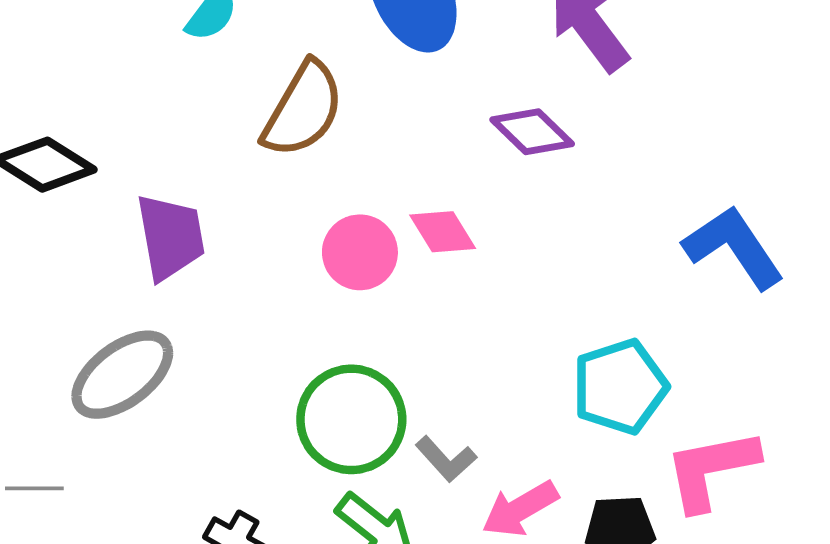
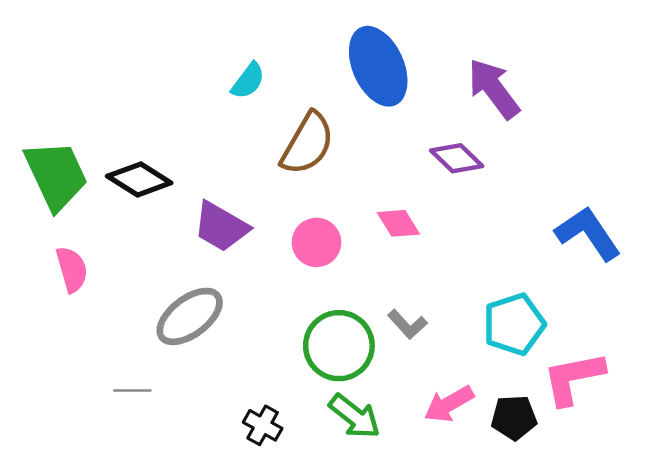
purple trapezoid: (170, 237) -> (221, 227), turned 130
pink circle: (360, 252) -> (316, 242), moved
gray L-shape: (446, 459) -> (407, 324), moved

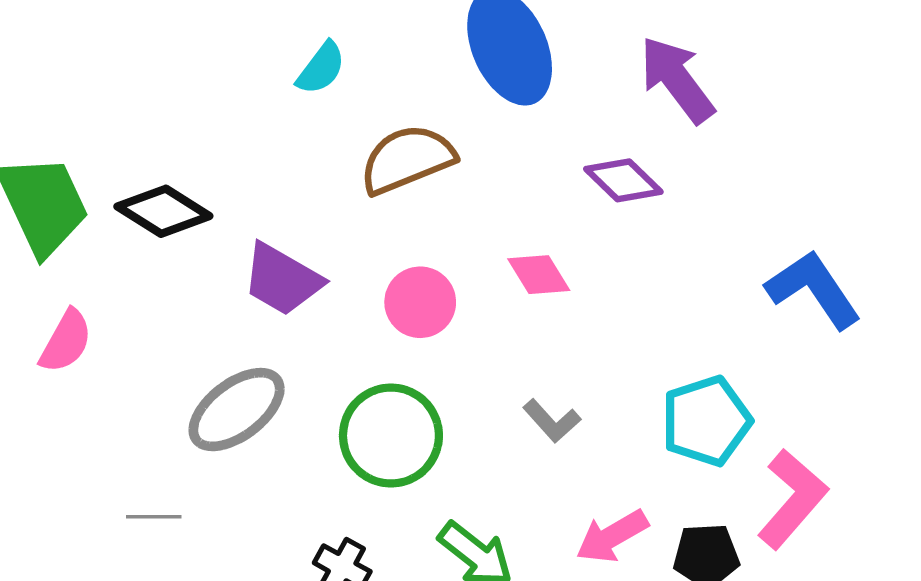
brown semicircle: (307, 144) -> (407, 159), turned -142
pink semicircle: (72, 269) -> (66, 341), turned 45
green circle: (339, 346) -> (391, 436), moved
pink L-shape: (573, 378) -> (792, 499), turned 142

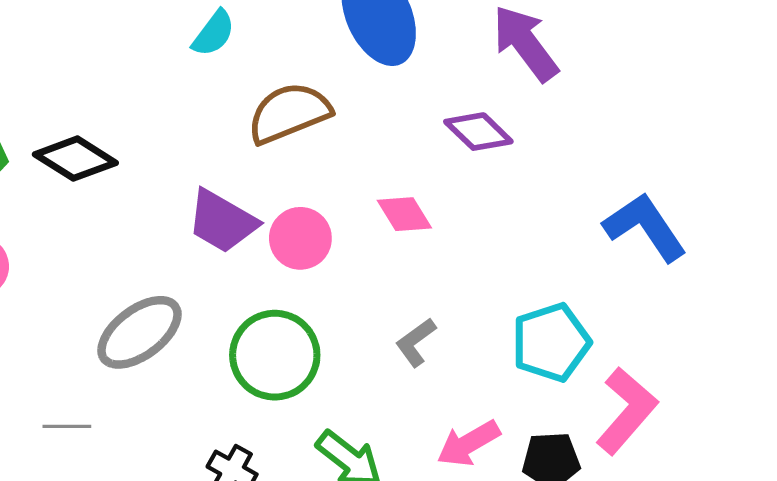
purple trapezoid: (282, 279) -> (222, 221), moved
gray L-shape: (552, 421) -> (416, 342), turned 96

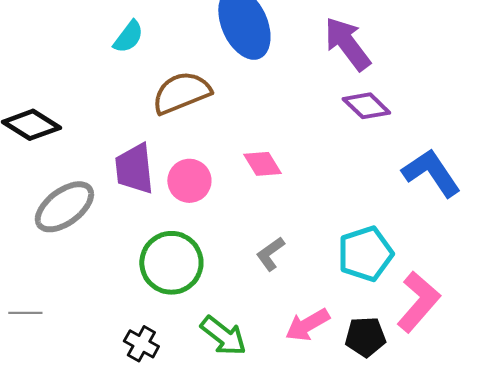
purple diamond: (478, 132) -> (366, 106), moved
purple trapezoid: (222, 221) -> (134, 169), turned 54
gray ellipse: (139, 332) -> (64, 207), moved

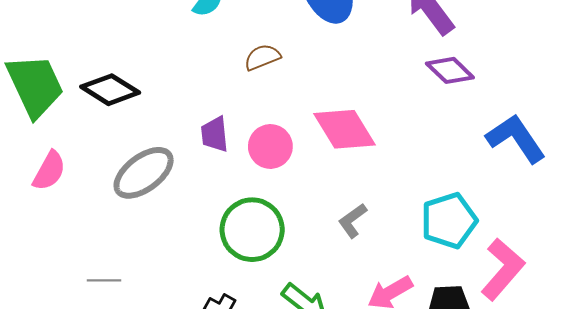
brown semicircle: (181, 93) -> (262, 57), size x0.6
pink diamond: (262, 164) -> (344, 129), size x1.6
purple trapezoid: (134, 169) -> (215, 134), size x0.7

